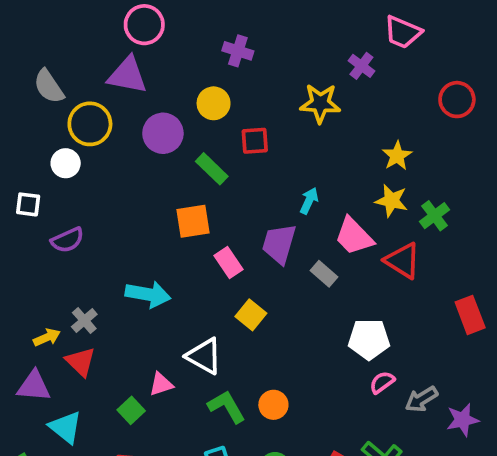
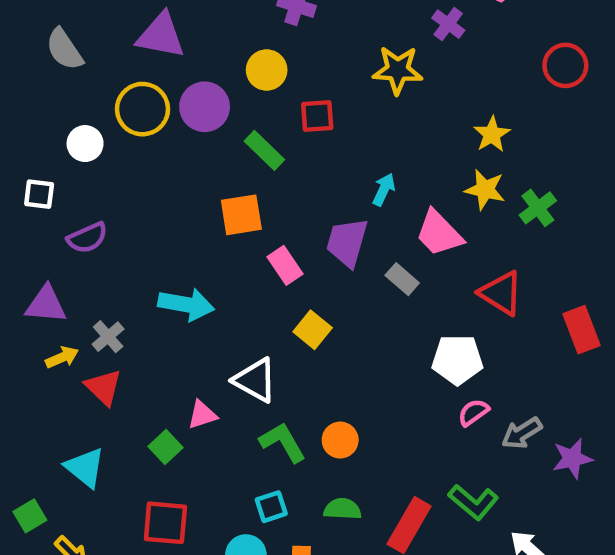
yellow circle: (90, 124) -> (143, 109), moved
red triangle: (403, 261) -> (501, 293), moved
purple triangle: (34, 386) -> (46, 304), moved

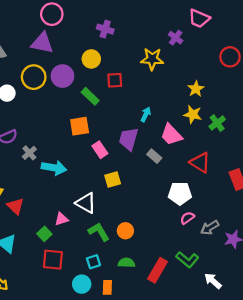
yellow square: (313, 330) -> (113, 180), turned 35
gray cross: (108, 337) -> (29, 153), moved
red square: (165, 523) -> (53, 260), moved

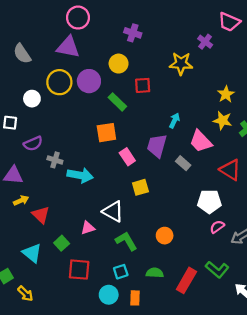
gray cross: (29, 153) -> (55, 160), turned -32
orange circle: (125, 231) -> (165, 236), moved
green square: (44, 234) -> (62, 243), moved

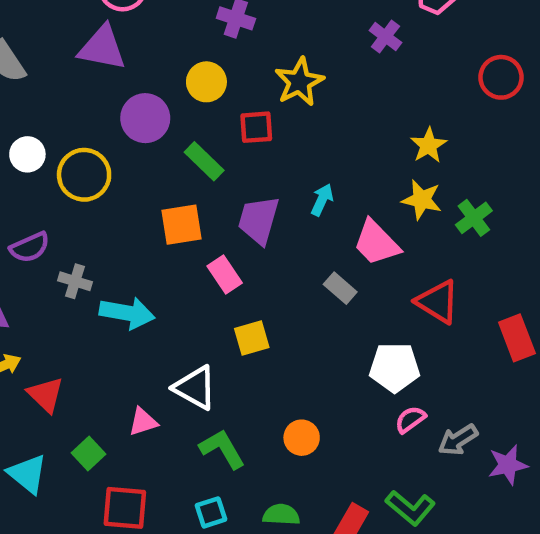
yellow star: (181, 64) -> (299, 82), moved, turned -30
yellow circle: (59, 82) -> (84, 175), moved
purple trapezoid: (157, 146) -> (259, 220), moved

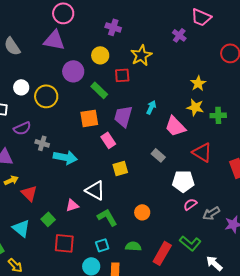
green cross: (474, 218) -> (218, 115), turned 35
gray rectangle: (340, 288) -> (158, 155), moved

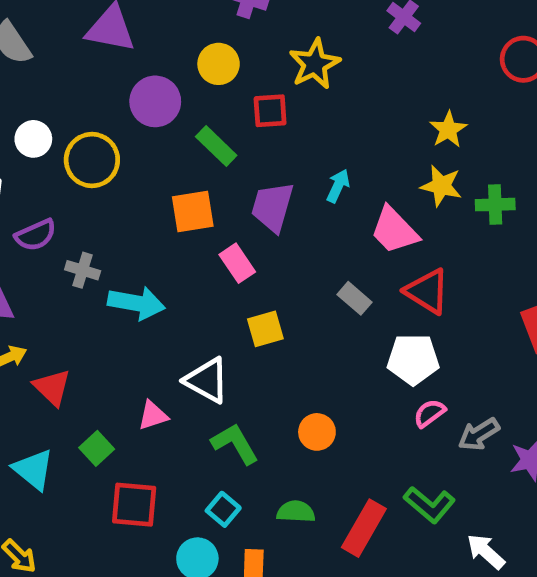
red triangle: (202, 152) -> (427, 291), moved
cyan square: (102, 245) -> (223, 509), turned -32

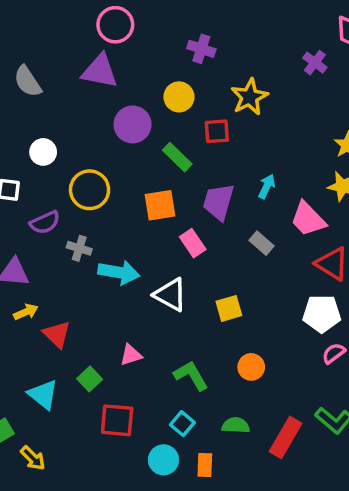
yellow circle: (92, 160) -> (90, 190), moved
gray rectangle: (354, 298) -> (262, 243), moved
yellow square: (265, 329) -> (229, 308), moved
white triangle: (207, 380) -> (170, 295), moved

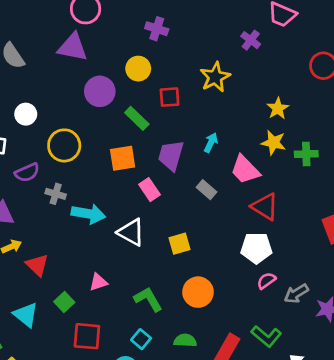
yellow star: (249, 97) -> (215, 77), moved
orange circle: (251, 367) -> (198, 292), size x1.4

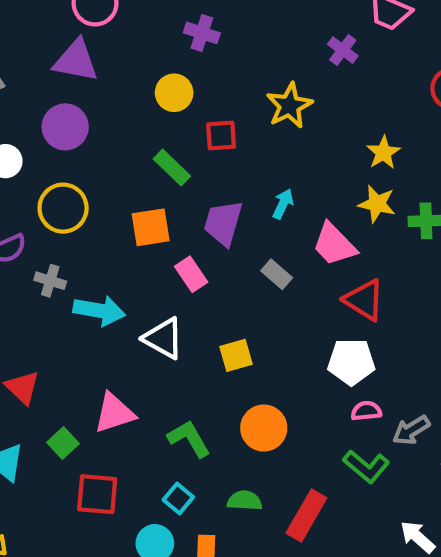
purple circle: (100, 91) -> (65, 127), moved
pink semicircle: (266, 281) -> (366, 411), turned 30
pink triangle: (98, 282) -> (114, 413), size x1.5
green L-shape: (266, 336) -> (366, 466), moved

